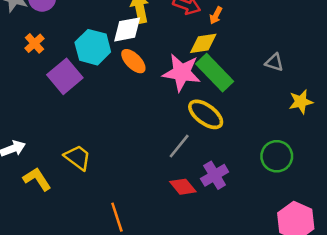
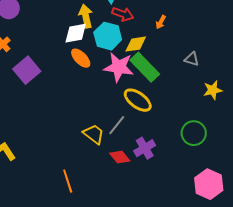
orange arrow: (216, 15) -> (161, 22), moved
cyan hexagon: (93, 47) -> (108, 36), moved
yellow trapezoid: (78, 158) -> (94, 134), moved

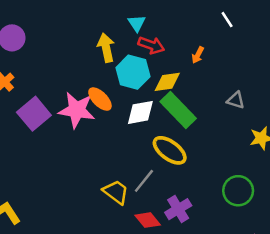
white diamond: (76, 33) -> (140, 112), moved
pink star: (119, 67) -> (77, 110), moved

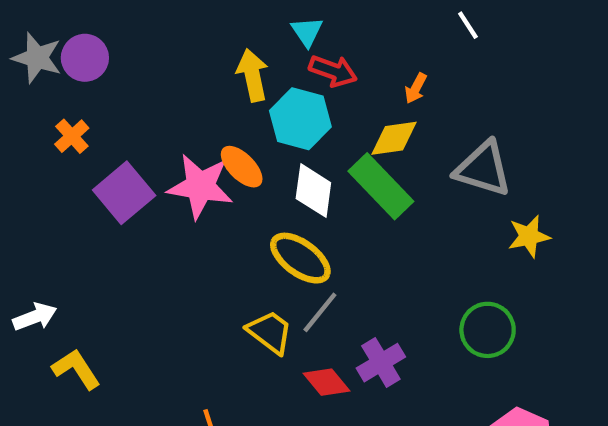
yellow diamond: (167, 82) -> (394, 138), moved
gray triangle: (236, 100) -> (483, 169), size x1.8
white diamond: (140, 112) -> (313, 191), turned -72
yellow ellipse: (170, 150) -> (300, 258), moved

